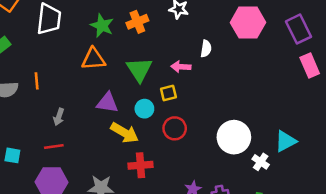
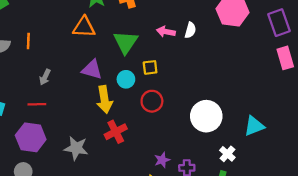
pink arrow: (181, 67) -> (166, 32), moved
yellow arrow: (124, 133) -> (105, 100), turned 44
white cross: (261, 162) -> (227, 154), moved
red cross: (140, 165) -> (116, 132), turned -30

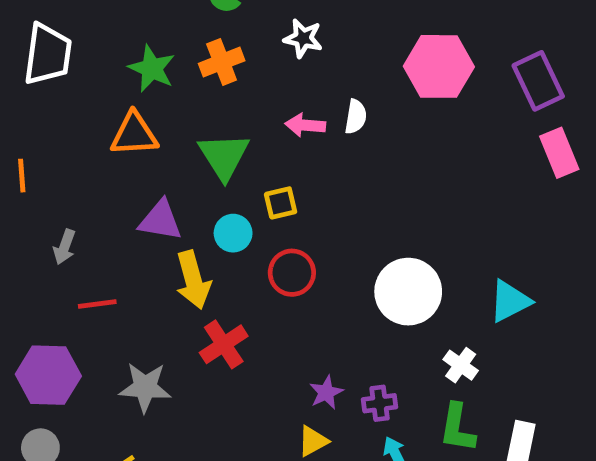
red line: (37, 104) -> (97, 304), moved

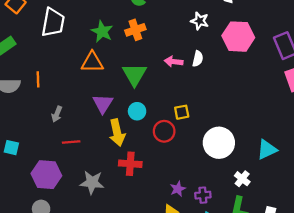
white star: (303, 38) -> (200, 21), moved
yellow square: (281, 203) -> (182, 112), moved
purple triangle: (160, 220) -> (103, 104), turned 50
red cross: (224, 344) -> (130, 164), turned 35

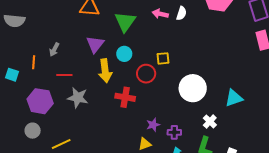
orange line: (38, 79) -> (34, 62), moved
red cross: (130, 164) -> (125, 97), moved
gray star: (92, 182) -> (78, 98), moved

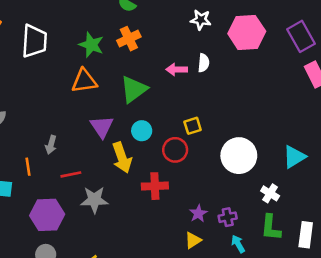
green triangle: (125, 22) -> (134, 89), turned 30

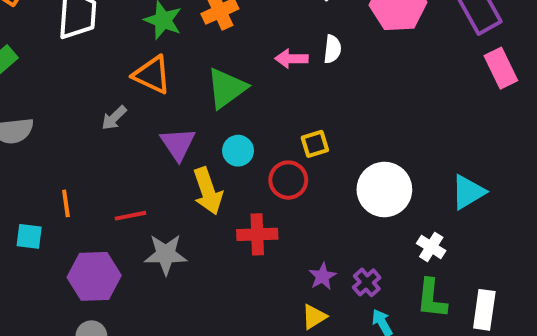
orange triangle: (84, 81) -> (152, 75), turned 32
gray arrow: (51, 145) -> (114, 118), moved, turned 30
purple cross: (228, 217) -> (367, 282), turned -30

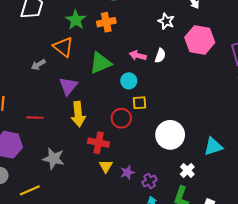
cyan circle: (238, 151) -> (129, 81), moved
gray star: (166, 254) -> (54, 159), moved
yellow triangle: (314, 317) -> (106, 166), moved, turned -40

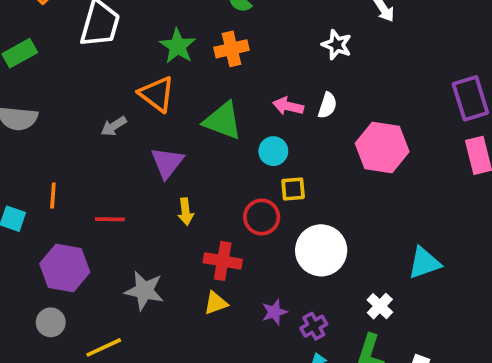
pink hexagon: (200, 40) -> (382, 147), moved
green triangle: (100, 63) -> (223, 121), turned 45
yellow arrow: (78, 114) -> (186, 212), size x0.6
white circle: (170, 135) -> (321, 250), moved
yellow triangle: (106, 166) -> (216, 303), moved, turned 40

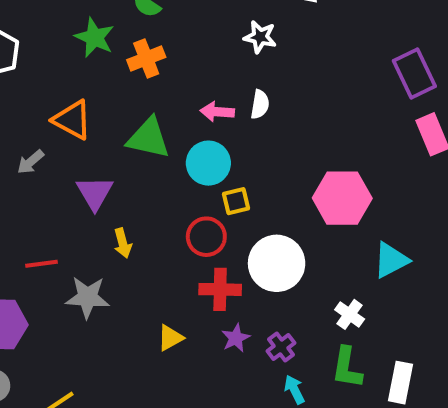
green star: (178, 46) -> (94, 37), moved
pink hexagon: (382, 147) -> (342, 198), moved
cyan circle: (273, 151) -> (208, 163), size x1.4
red cross: (223, 261) -> (220, 289), moved
gray star: (144, 291) -> (87, 297), moved

